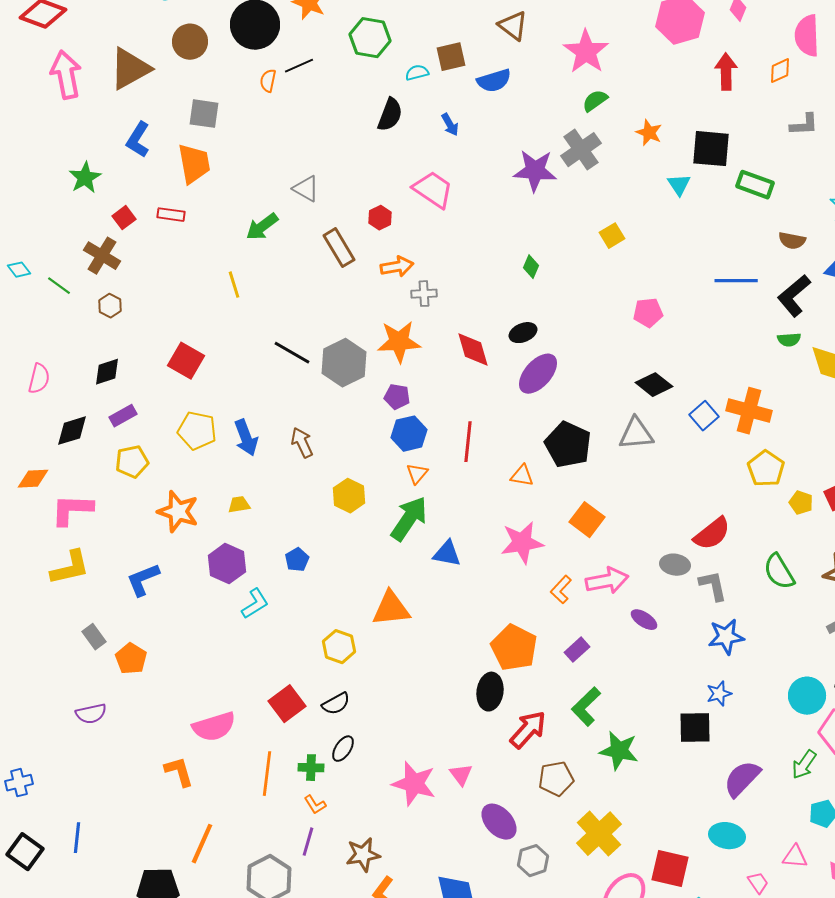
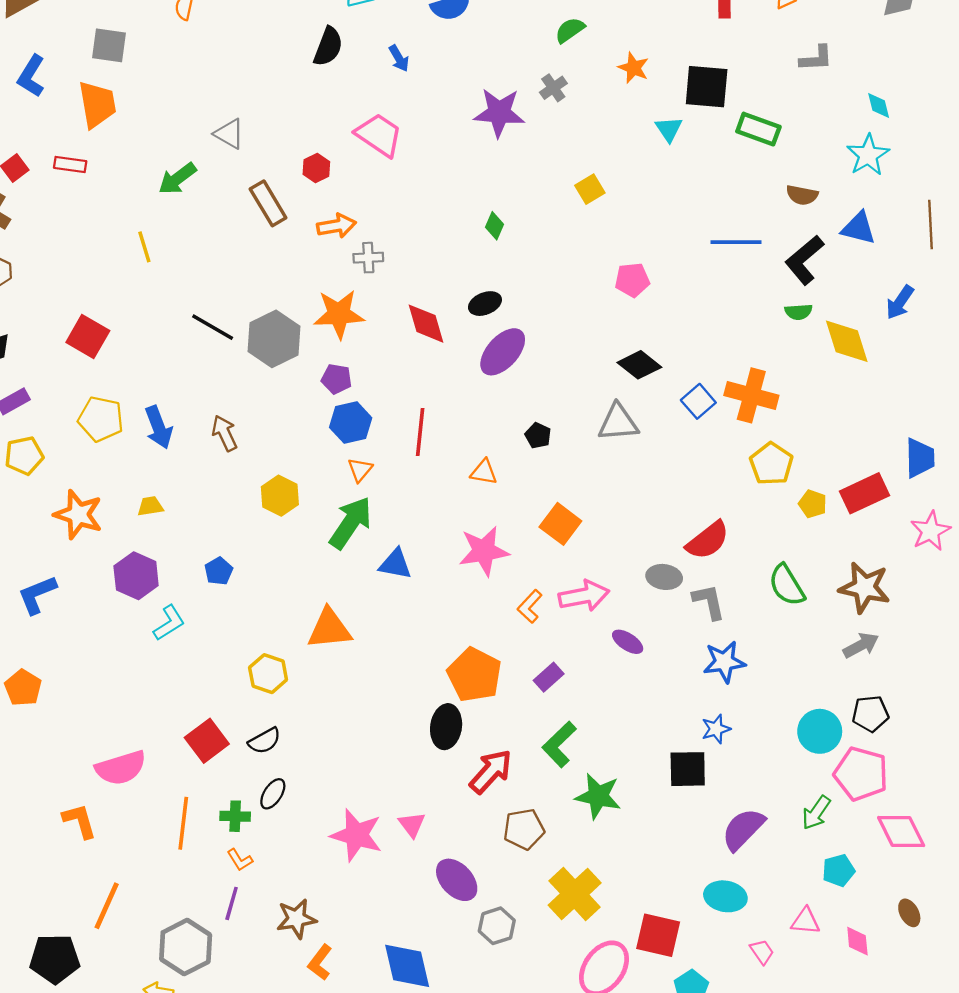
gray cross: (581, 150) -> (553, 88), size x0.6
black pentagon: (568, 445) -> (538, 436), size x0.5

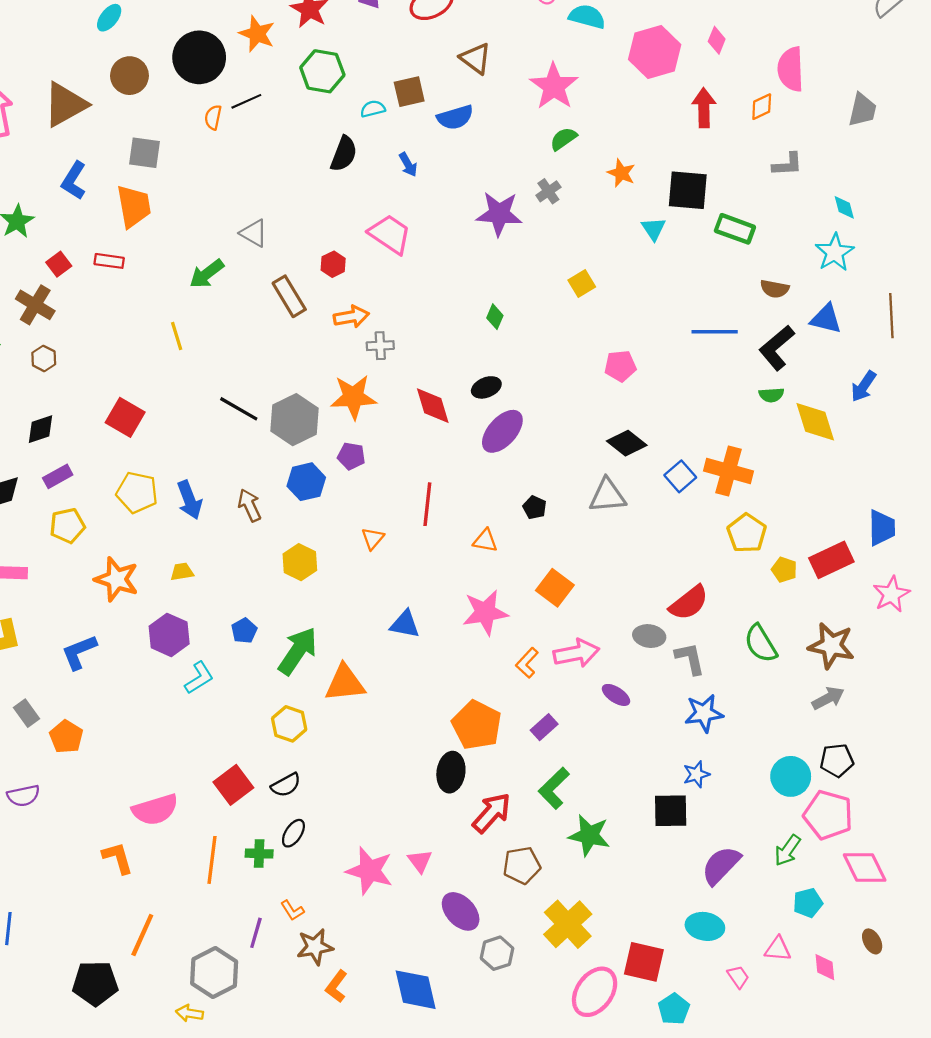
blue hexagon: (351, 423) -> (306, 482), moved
green arrow: (351, 523) -> (298, 651), moved
orange L-shape: (240, 860) -> (292, 910), moved

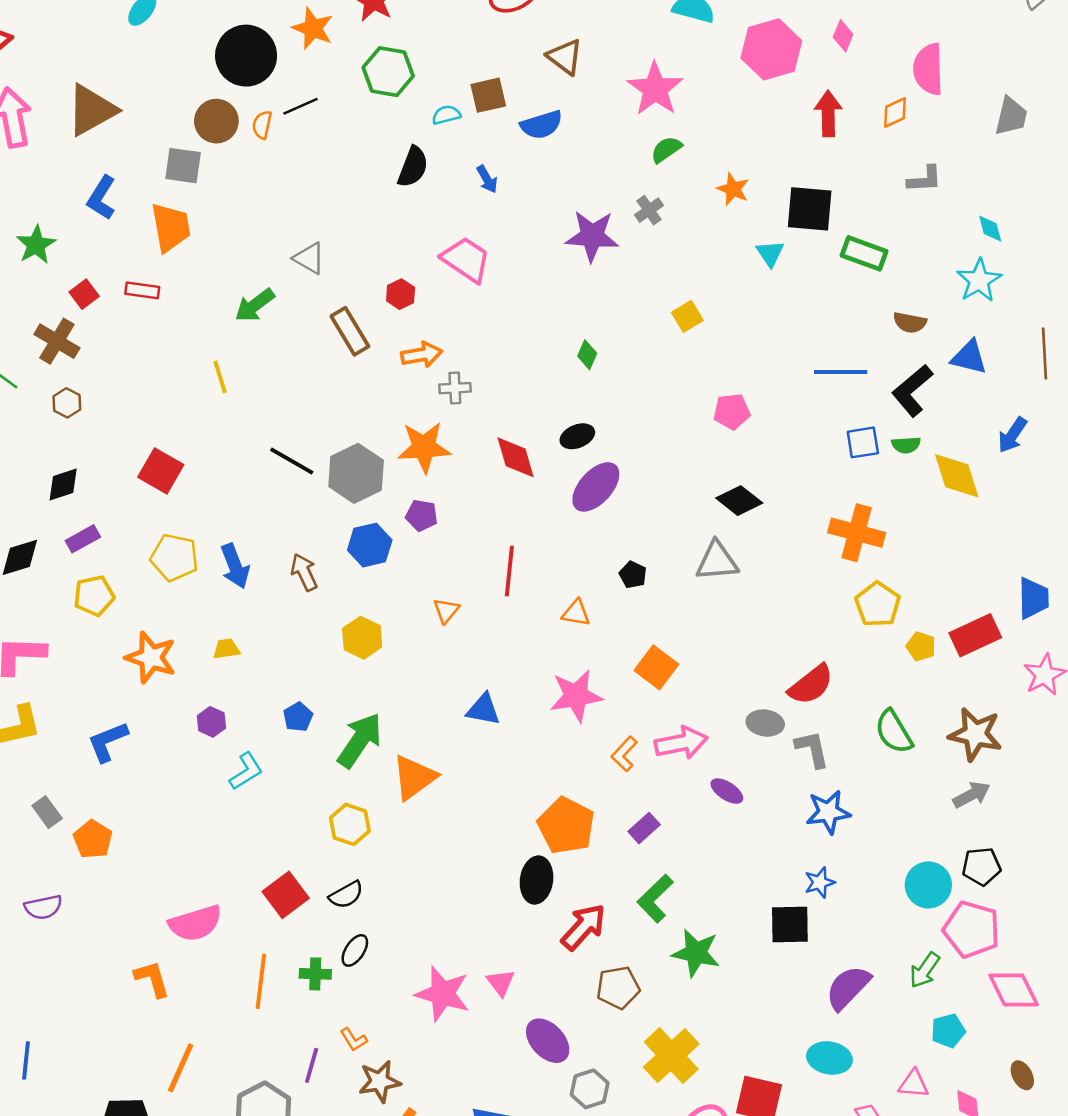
brown circle: (129, 76) -> (216, 121), moved
blue square: (680, 476) -> (863, 442), moved, turned 32
purple hexagon: (169, 635) -> (211, 722), size x0.6
orange triangle: (345, 683) -> (414, 777), turned -30

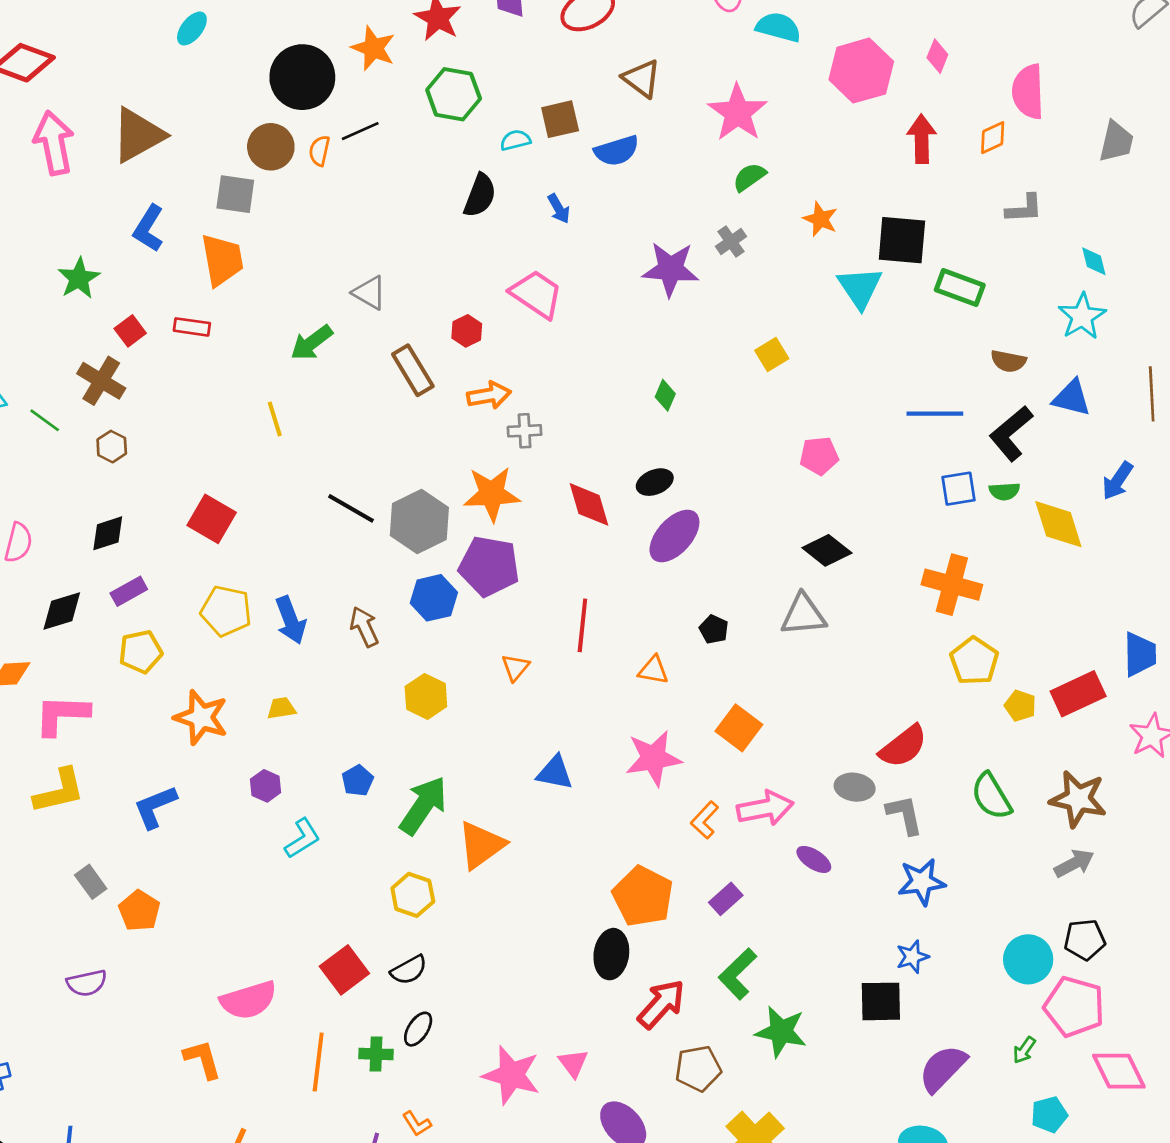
cyan triangle: (770, 253) -> (860, 287), size x1.5
purple pentagon: (422, 515) -> (489, 566), size x1.8
green arrow: (925, 970) -> (1024, 1050), size x0.7

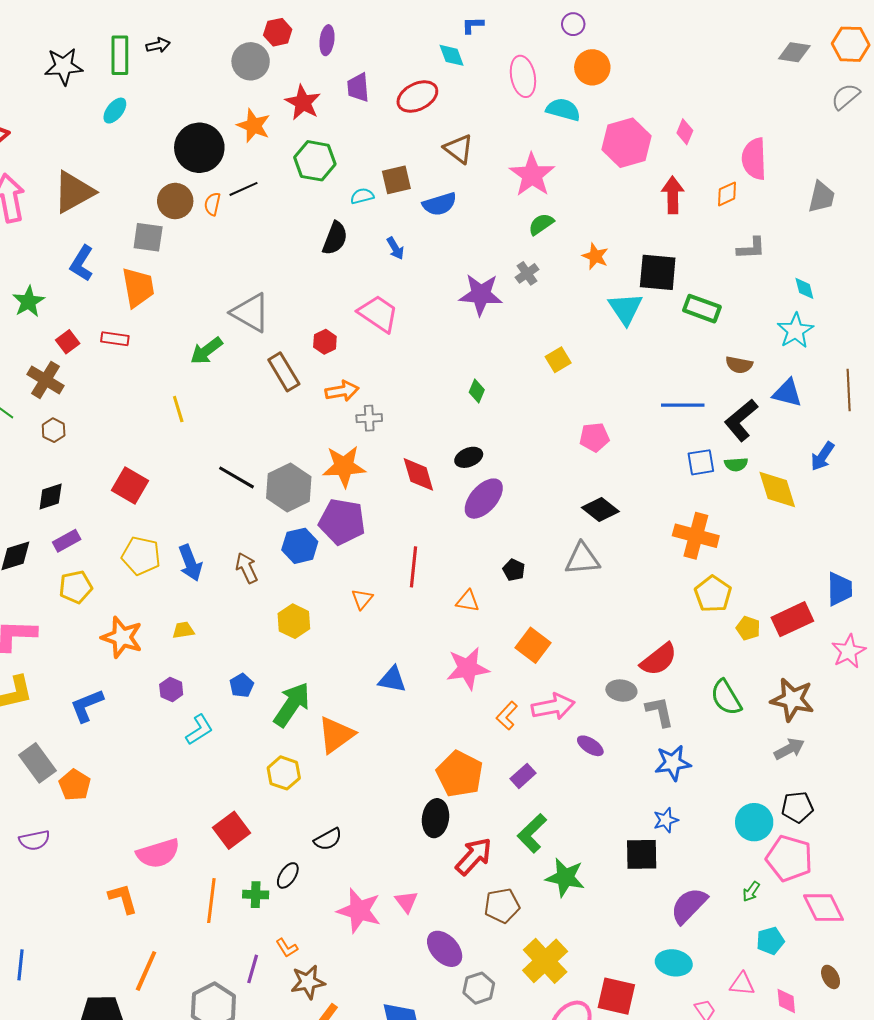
gray triangle: (369, 293) -> (251, 313), size x1.5
gray rectangle: (91, 882) -> (38, 763), size x1.5
black semicircle: (409, 970) -> (328, 839), moved

